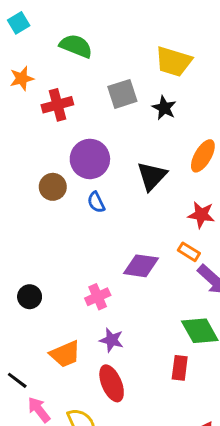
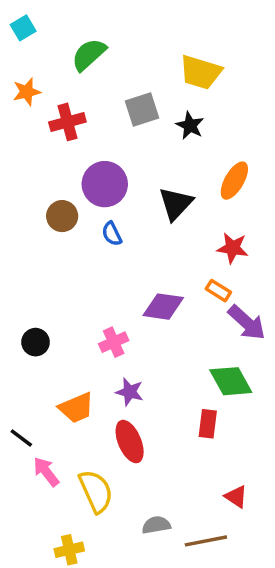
green semicircle: (76, 46) -> (89, 55), turned -64

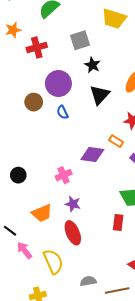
black star: (190, 126) -> (92, 65), moved
orange rectangle: (218, 291) -> (116, 141), moved

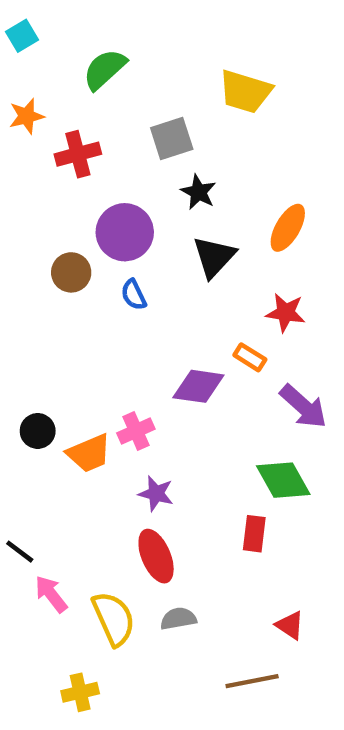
orange trapezoid: (42, 213) -> (89, 453), moved
gray semicircle: (88, 281) -> (178, 619), moved

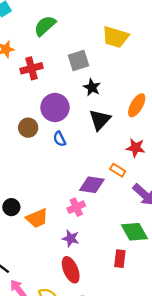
pink cross: (136, 431) -> (76, 207), moved

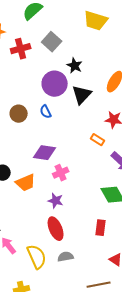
gray square: (79, 60) -> (52, 42), moved, turned -30
purple circle: (55, 107) -> (55, 84), moved
brown circle: (28, 128) -> (19, 114), moved
purple diamond: (92, 185) -> (45, 153), moved
red rectangle: (120, 259) -> (101, 228), moved

